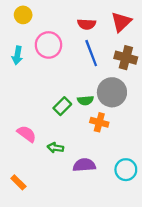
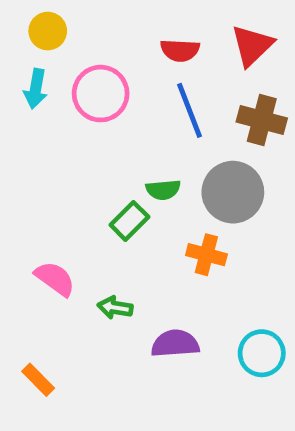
cyan arrow: (17, 55) -> (36, 89), moved
green semicircle: (85, 100) -> (163, 190), moved

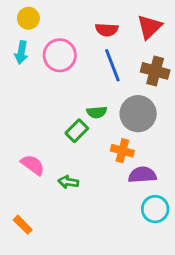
purple semicircle: (175, 344) -> (142, 175), moved

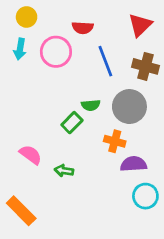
red semicircle: (107, 30) -> (83, 28), moved
orange rectangle: (23, 225) -> (21, 211), size x1.6

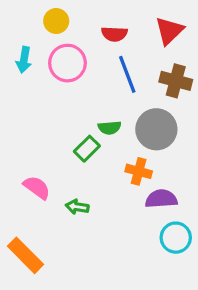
yellow circle: (27, 17) -> (56, 21), moved
red semicircle: (83, 28) -> (114, 34), moved

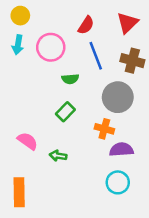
yellow circle: (56, 21) -> (20, 16), moved
red semicircle: (114, 34) -> (86, 25), turned -60
green semicircle: (110, 128) -> (70, 79), moved
cyan circle: (176, 238) -> (118, 182), moved
orange rectangle: (25, 255) -> (19, 192), turned 44

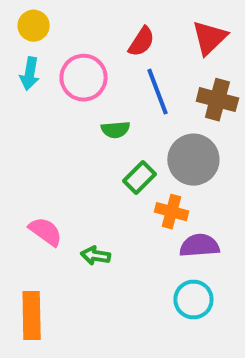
green rectangle: (65, 112) -> (139, 178), moved

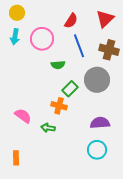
orange cross: (171, 212) -> (59, 106), moved
orange rectangle: (32, 315) -> (16, 158), size x0.6

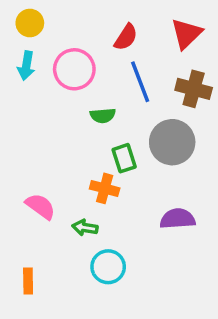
green rectangle: (70, 89) -> (124, 158), turned -63
cyan circle: (97, 150) -> (108, 267), moved

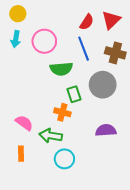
red semicircle: (126, 37) -> (87, 22), moved
green semicircle: (103, 116) -> (61, 69), size x1.5
green arrow: (85, 228) -> (51, 136), size x1.5
orange rectangle: (28, 281) -> (21, 154), moved

